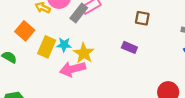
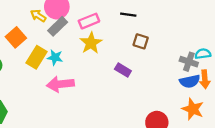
gray rectangle: (79, 13) -> (58, 26), moved
yellow star: (84, 53) -> (91, 43), moved

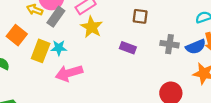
gray cross: (189, 62) -> (169, 44), moved

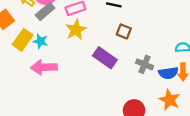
purple rectangle: (128, 48) -> (105, 58), size x1.5

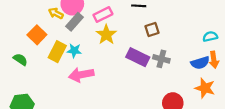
brown square: (124, 31) -> (152, 30), turned -32
gray cross: (145, 64) -> (161, 59), moved

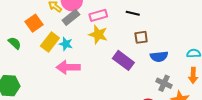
yellow star: (106, 35) -> (98, 34), turned -30
gray cross: (161, 59) -> (164, 83), moved
blue semicircle: (200, 63) -> (159, 57), moved

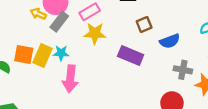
orange square: (34, 23) -> (24, 54), moved, turned -30
pink arrow: (68, 67) -> (70, 79), turned -70

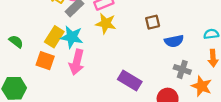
cyan star: (61, 53) -> (72, 37), size x1.5
orange square: (24, 54) -> (45, 61), moved
purple rectangle: (131, 56) -> (130, 81), moved

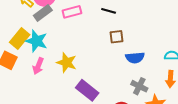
yellow star: (106, 23) -> (67, 63), moved
pink arrow: (77, 62) -> (38, 66), size x0.7

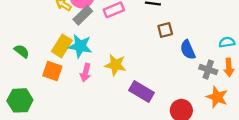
blue semicircle: (135, 58) -> (188, 50), turned 78
gray cross: (139, 86) -> (208, 69), moved

